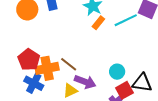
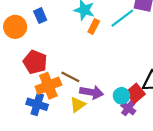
red pentagon: (29, 60) -> (35, 62), moved
cyan circle: (117, 72) -> (121, 96), moved

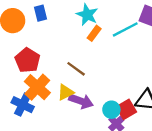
brown line: (70, 77) -> (76, 69), moved
orange cross: (48, 86) -> (37, 87), turned -35
yellow triangle: (78, 105) -> (66, 92), moved

